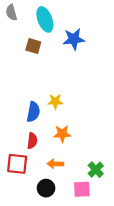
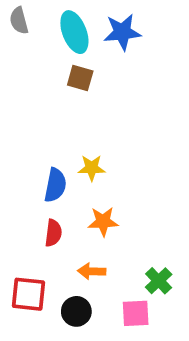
blue star: (74, 39) -> (122, 32), moved
brown square: (33, 46) -> (80, 78), moved
red square: (17, 164) -> (28, 294), moved

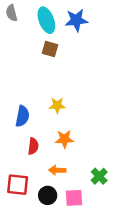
blue semicircle: (55, 185) -> (22, 116), moved
pink square: (136, 313) -> (74, 198), moved

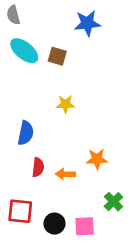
cyan ellipse: (46, 20) -> (24, 51), moved, turned -30
yellow star: (57, 105) -> (65, 104), moved
orange star: (64, 139) -> (97, 159), moved
orange arrow: (57, 170) -> (65, 174), moved

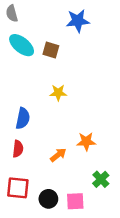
red semicircle: (38, 167) -> (18, 149), moved
orange arrow: (65, 174) -> (58, 155), turned 140

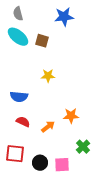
gray semicircle: (12, 13) -> (18, 14), moved
blue semicircle: (23, 118) -> (19, 97), turned 84
red semicircle: (18, 149) -> (23, 122), moved, turned -72

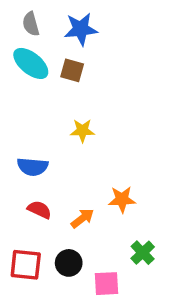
blue star: (64, 17) -> (81, 29), moved
black circle: (40, 163) -> (69, 263), moved

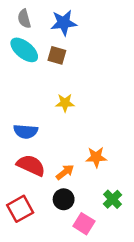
red semicircle: (39, 210) -> (31, 165), size x1.5
black circle: (69, 263) -> (64, 199), moved
red square: (26, 265) -> (20, 209), turned -35
pink square: (106, 284) -> (84, 224), turned 35

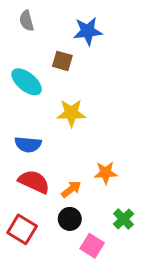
blue star: (64, 23) -> (88, 31), moved
cyan ellipse: (24, 50) -> (27, 82), moved
yellow star: (65, 103) -> (71, 113), size x1.4
red square: (20, 209) -> (22, 229), turned -30

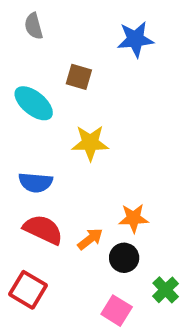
blue star: (88, 31) -> (135, 39), moved
black circle: (70, 219) -> (124, 258), moved
green cross: (123, 219) -> (166, 290), moved

